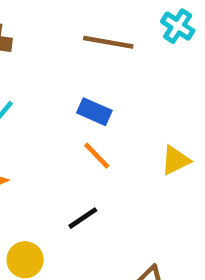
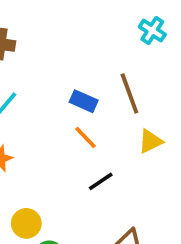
brown line: (108, 42) -> (129, 94), moved, turned 60
black line: (83, 218) -> (101, 181), moved

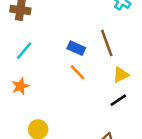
black line: (101, 181) -> (118, 100), moved

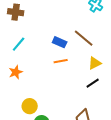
brown line: (107, 43) -> (84, 38), turned -30
orange line: (78, 72) -> (61, 61), turned -56

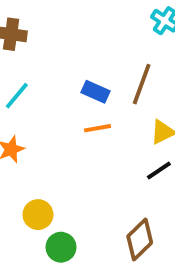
brown line: (84, 38) -> (142, 84), turned 70

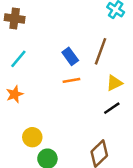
blue rectangle: (96, 92) -> (70, 56), turned 30

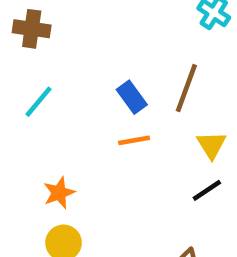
yellow triangle: (114, 83) -> (211, 145), turned -36
orange star: (15, 94) -> (59, 193), moved

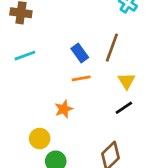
cyan line: (38, 102) -> (25, 56), turned 30
orange star: (59, 193) -> (64, 109), moved

